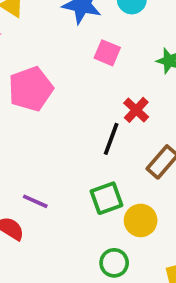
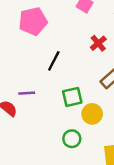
black line: (111, 139) -> (54, 61), moved
purple line: (35, 201) -> (27, 93), turned -35

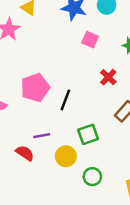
pink pentagon: (33, 21) -> (35, 88), moved
yellow circle: (92, 114) -> (66, 156), moved

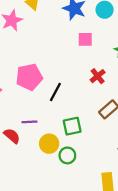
pink square: (90, 40) -> (85, 39), turned -32
green circle: (92, 177) -> (67, 155), moved

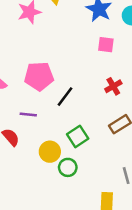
purple line: (29, 122) -> (28, 114), moved
green square: (72, 126) -> (78, 136), turned -30

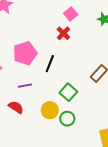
pink square: (106, 45) -> (71, 14), turned -32
red cross: (113, 86) -> (63, 33), moved

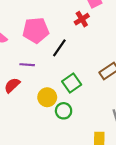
red semicircle: (16, 107) -> (12, 85), turned -91

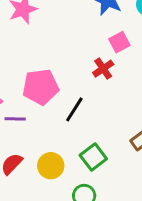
purple line: (27, 65) -> (15, 119), moved
yellow circle: (47, 97) -> (51, 166), moved

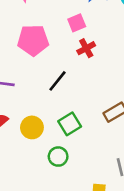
pink square: (119, 42) -> (77, 23), moved
pink pentagon: (41, 87) -> (33, 40), moved

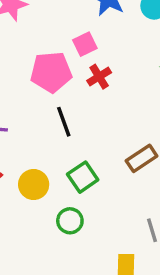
pink pentagon: (33, 40) -> (51, 72), moved
black line: (57, 81) -> (64, 122), turned -55

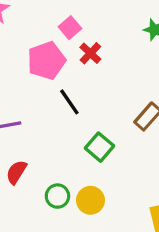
yellow circle: (34, 185) -> (90, 200), moved
green circle: (70, 221) -> (57, 196), moved

